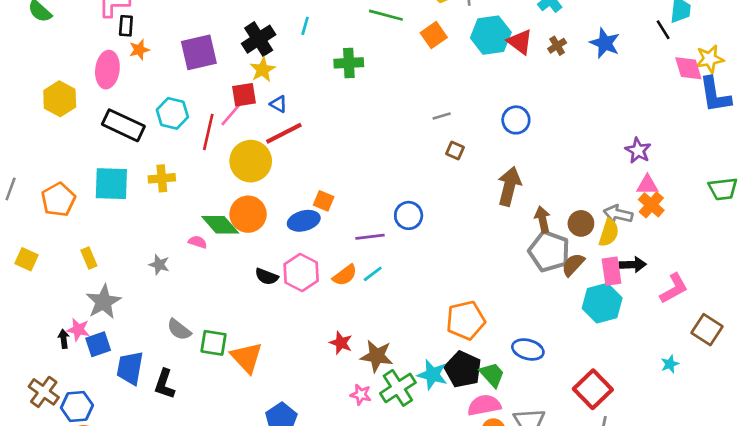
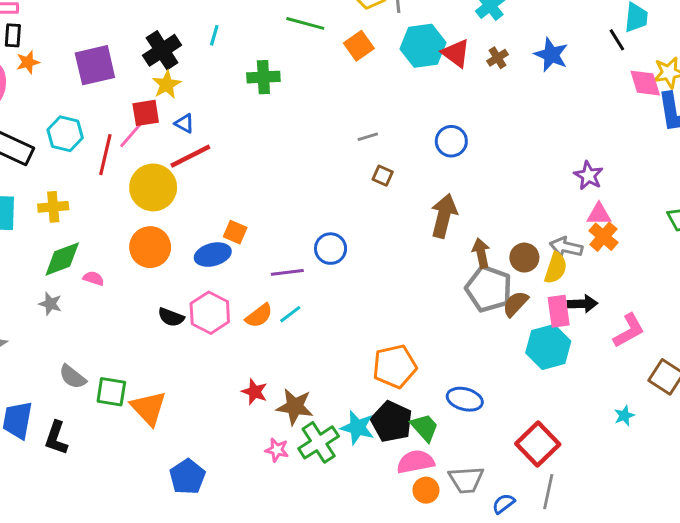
green diamond: (220, 225) -> (62, 259), moved, turned -69

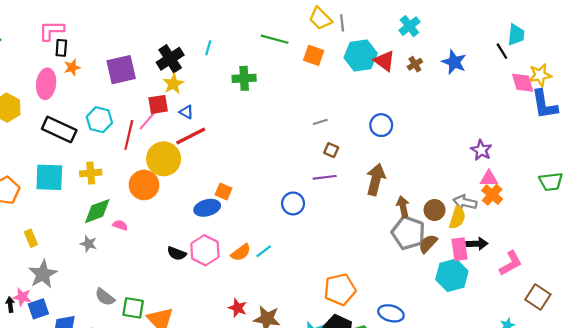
orange square: (359, 46) -> (314, 55), turned -36
orange circle: (150, 247) -> (144, 185), moved
purple line: (287, 272) -> (325, 177), moved

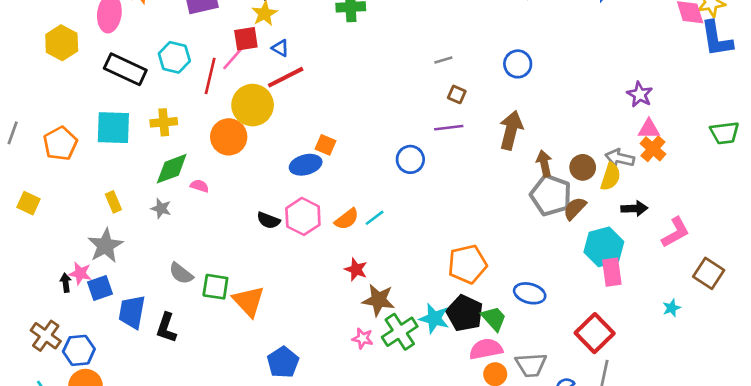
yellow rectangle: (31, 238) -> (113, 202), moved
pink rectangle: (460, 249) -> (612, 272), moved
red star: (238, 308) -> (356, 269), moved

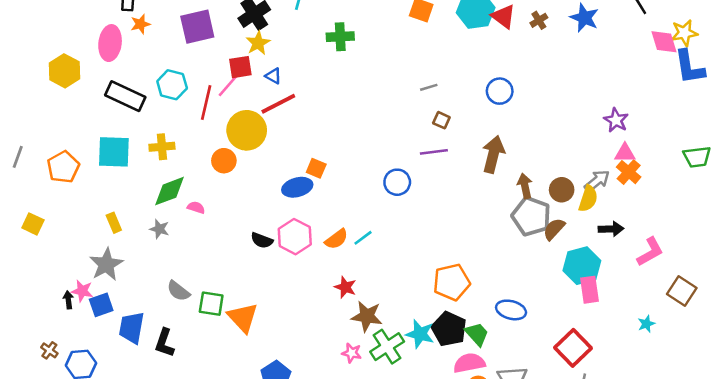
orange circle: (229, 137) -> (224, 161), size x0.7
gray arrow: (620, 158) -> (597, 181), turned 128
brown cross: (46, 336) -> (49, 350), size x0.6

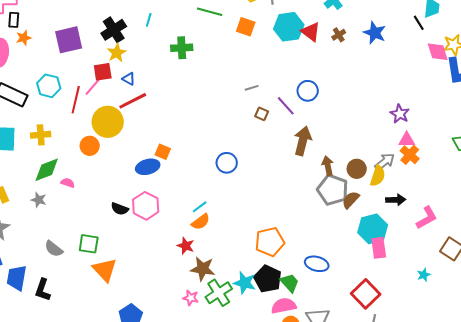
purple line: (434, 152) -> (286, 106), moved, turned 55
orange semicircle: (336, 239) -> (201, 222), moved
green square: (211, 304) -> (89, 244), moved

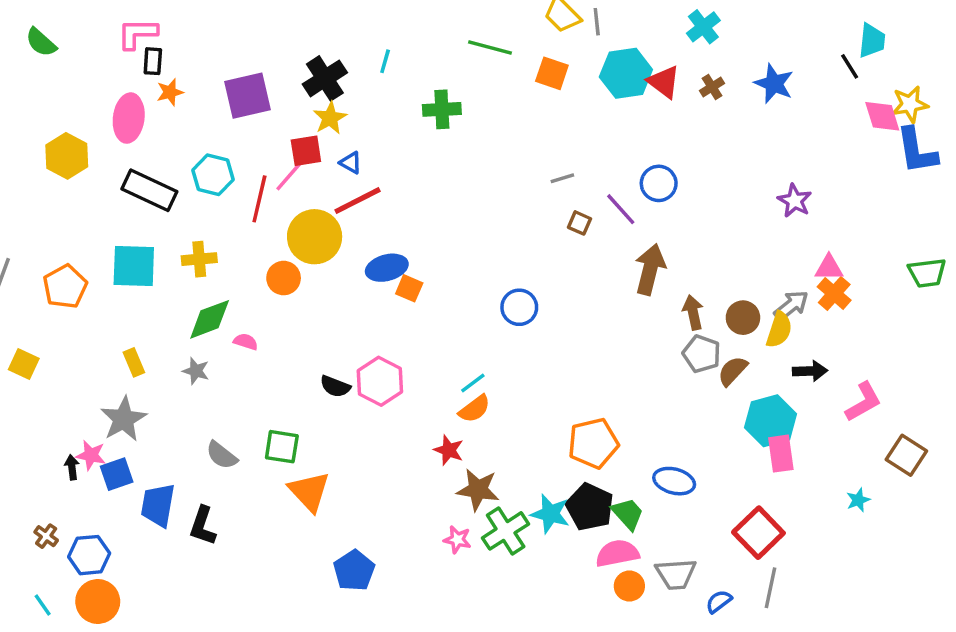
purple star: (400, 114) -> (795, 201), moved
blue ellipse: (148, 167) -> (387, 268), moved
gray pentagon: (333, 190) -> (702, 354), size x0.7

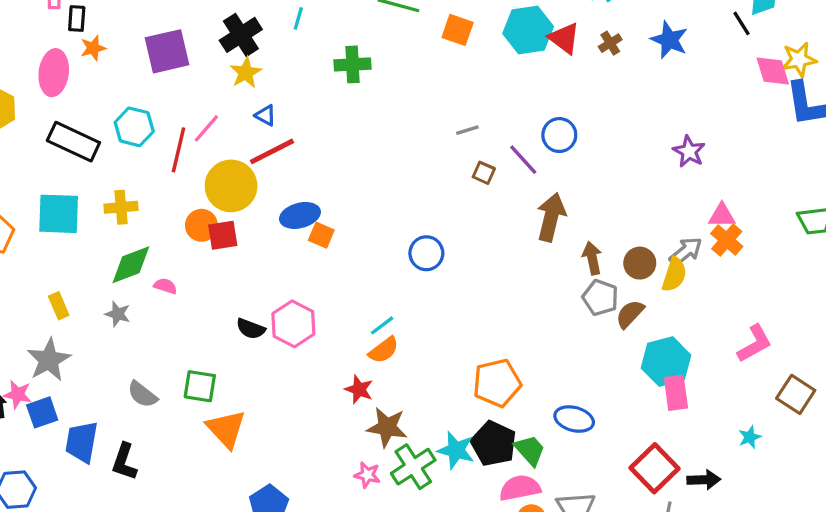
red square: (306, 151) -> (223, 235), moved
black arrow: (810, 371) -> (704, 480), moved

